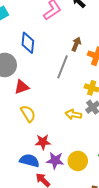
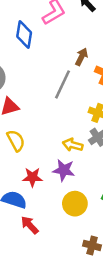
blue diamond: (28, 43) -> (24, 35), moved
purple star: (55, 161) -> (64, 170), moved

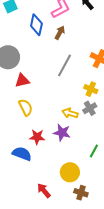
brown arrow: (82, 57) -> (60, 33), moved
yellow circle: (75, 204) -> (70, 172), moved
red arrow: (30, 225) -> (44, 191), moved

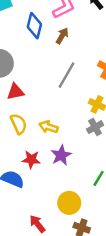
yellow arrow: (70, 113) -> (48, 127), moved
purple star: (62, 133) -> (61, 155), turned 30

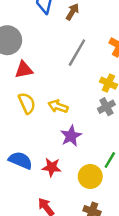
red star: (31, 159) -> (52, 167), moved
yellow circle: (69, 203) -> (90, 176), moved

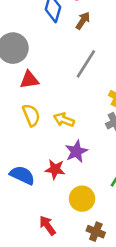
red star: (52, 167) -> (55, 169), moved
yellow circle: (90, 176) -> (82, 199), moved

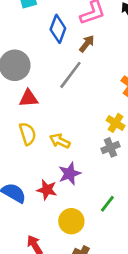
gray line: (86, 64) -> (70, 75), moved

